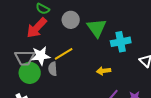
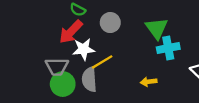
green triangle: (97, 28) -> (157, 28), moved
white star: (41, 56) -> (84, 49), moved
gray semicircle: (53, 69) -> (89, 79), size x1.5

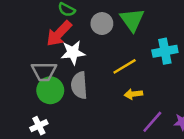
green triangle: (157, 28) -> (132, 20), moved
yellow line: (102, 62) -> (125, 66), moved
yellow arrow: (149, 82) -> (133, 94), moved

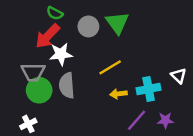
cyan cross: (165, 51) -> (149, 89), moved

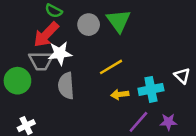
gray trapezoid: (33, 72) -> (41, 61), moved
green circle: (39, 90) -> (17, 81), moved

